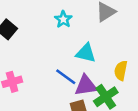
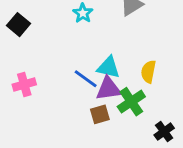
cyan triangle: (86, 53) -> (108, 67), moved

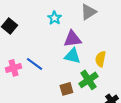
blue line: (86, 79) -> (34, 64), moved
purple triangle: (108, 89) -> (72, 39), moved

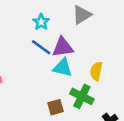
blue line: (34, 64) -> (41, 47), moved
green cross: (88, 80) -> (82, 96), turned -30

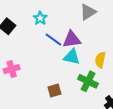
cyan star: (41, 22) -> (40, 18), moved
brown square: (55, 107) -> (54, 90), moved

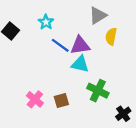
yellow semicircle: (100, 60) -> (111, 36), moved
pink cross: (12, 69) -> (35, 99), moved, turned -35

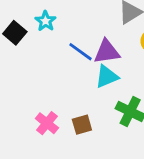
cyan star: (46, 22) -> (45, 21), moved
cyan triangle: (80, 64) -> (107, 76), turned -36

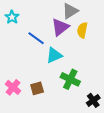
purple triangle: (107, 52) -> (60, 27), moved, turned -30

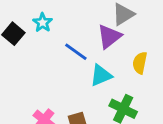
yellow semicircle: (82, 30) -> (140, 63), moved

